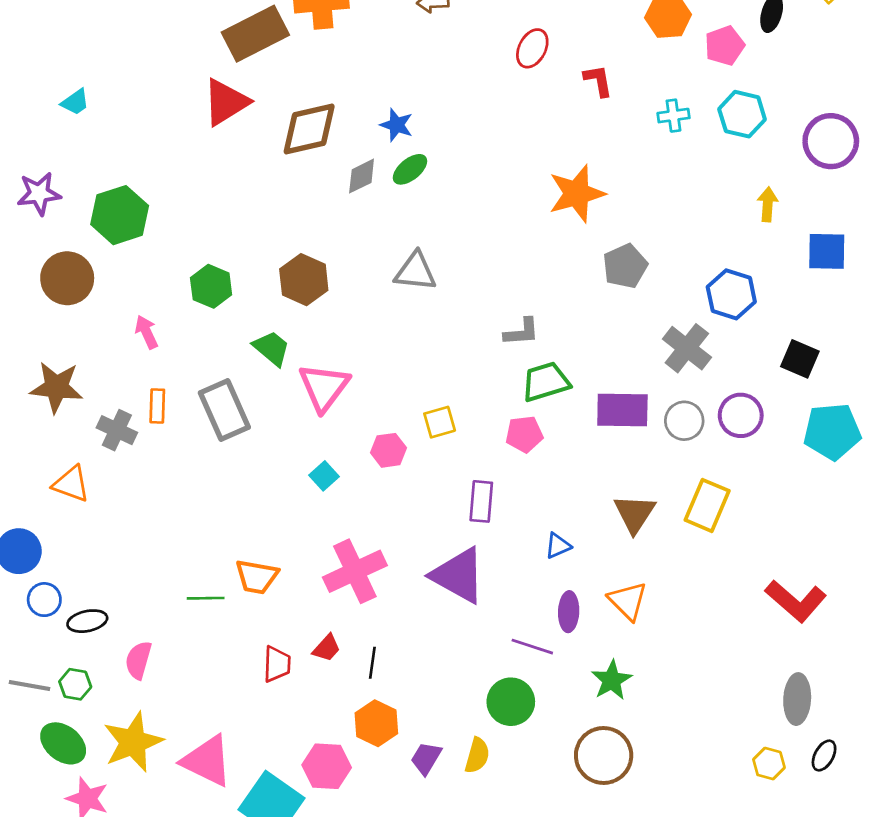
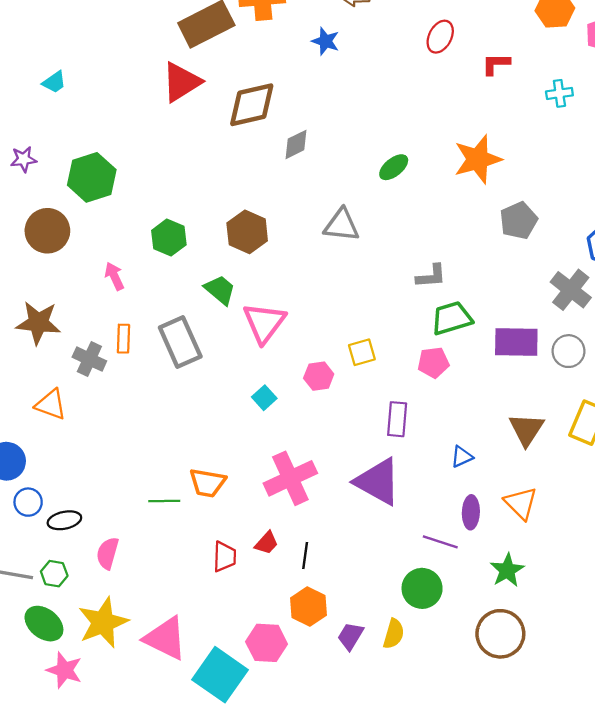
red L-shape: (598, 81) -> (496, 64), turned -80
blue star: (397, 125) -> (326, 41), moved
green ellipse: (410, 169) -> (394, 167), moved
purple star: (39, 194) -> (24, 159), size x0.7

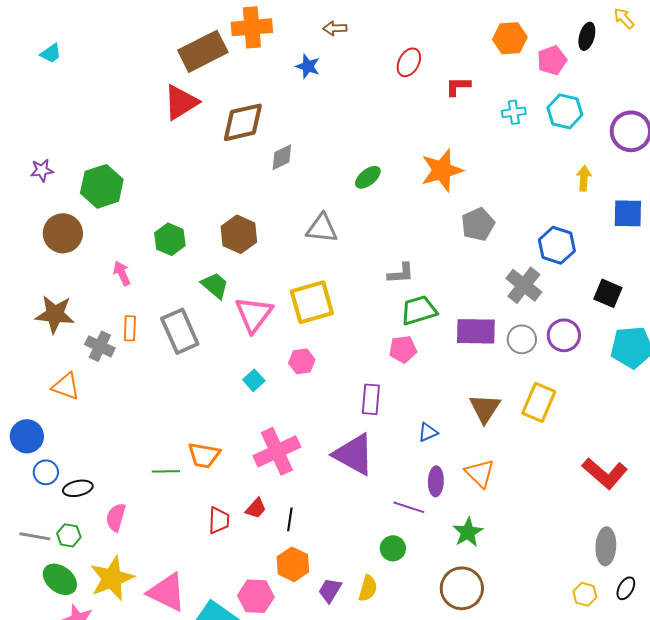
cyan trapezoid: (54, 82) -> (51, 53), moved
yellow square: (362, 352) -> (312, 302), moved, size x1.8
green circle: (422, 588) -> (393, 548), size x0.7

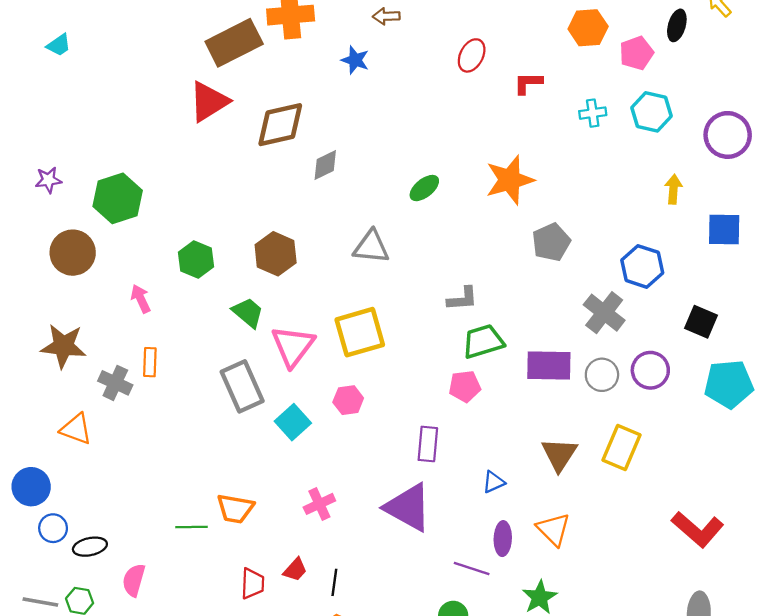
gray rectangle: (180, 331) -> (242, 386), moved
cyan square: (254, 380) -> (293, 422), size x1.4
pink cross: (277, 451) -> (319, 504), size x0.6

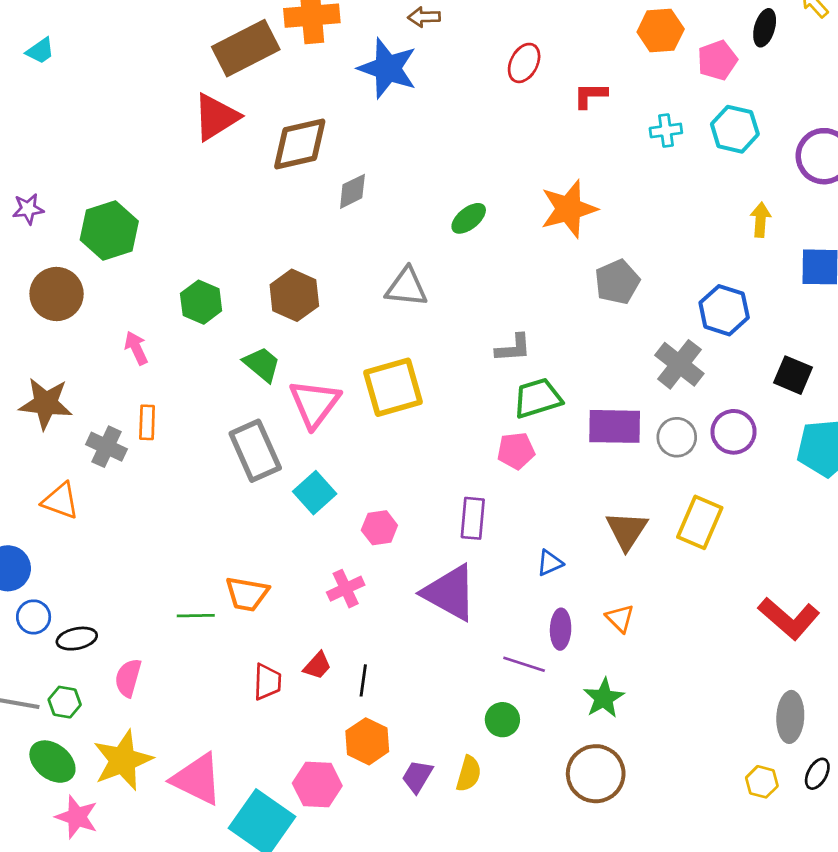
blue star: (355, 60) -> (388, 68), size x1.8
pink hexagon: (348, 400) -> (379, 528), moved
orange triangle: (553, 529) -> (620, 618), size x0.7

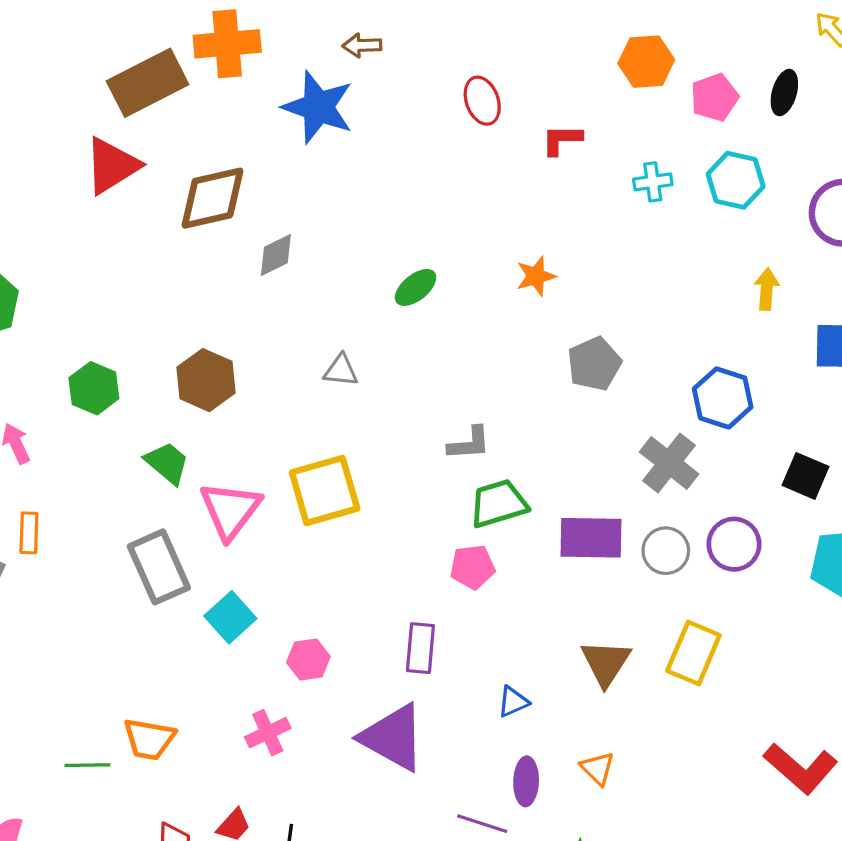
black ellipse: (765, 28) -> (784, 93), moved
red ellipse: (524, 63) -> (482, 101), turned -48
orange star: (569, 209) -> (536, 276), size x0.6
gray triangle: (407, 287) -> (341, 370), size x0.7

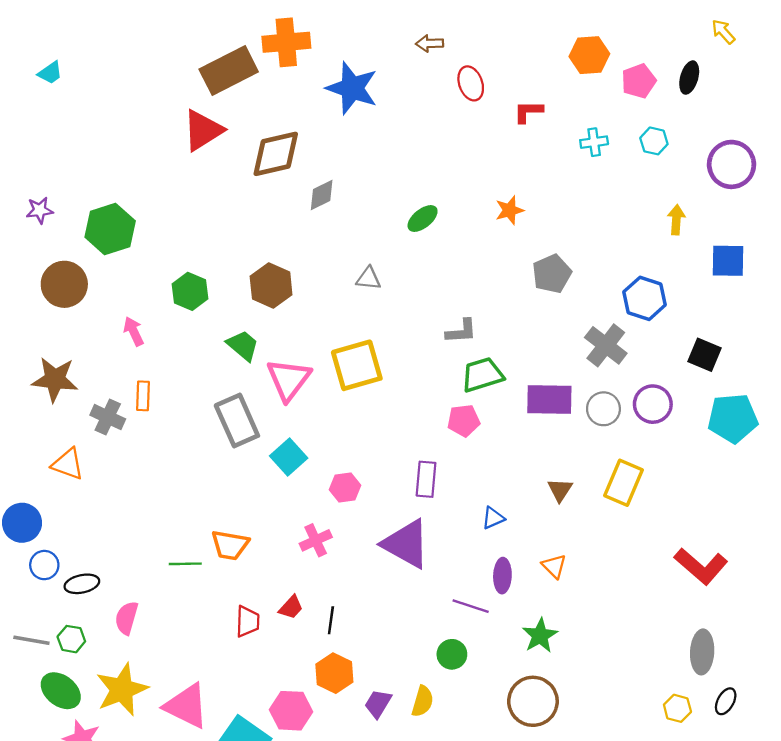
brown arrow: (362, 45) -> (430, 43), moved
cyan hexagon: (736, 180) -> (654, 141), size x0.7
brown triangle: (606, 663) -> (560, 490), size x0.7

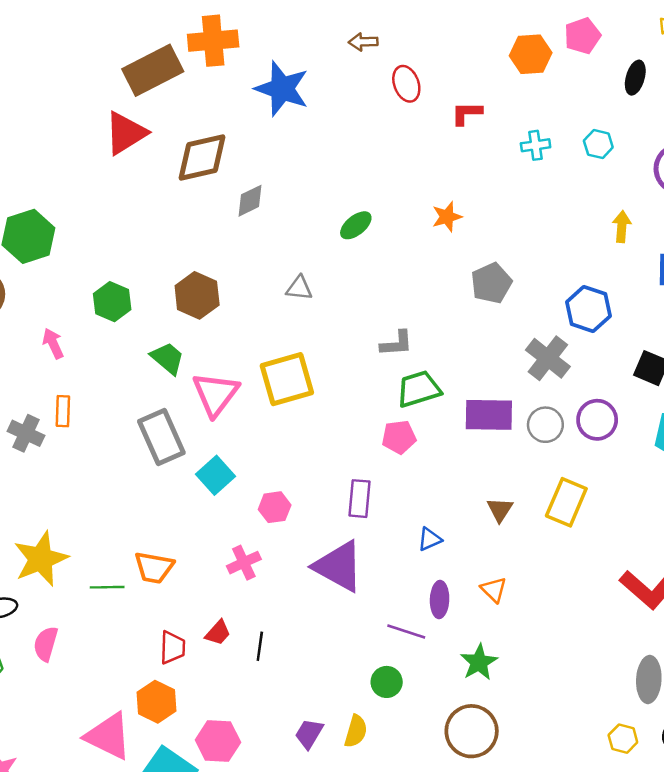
pink pentagon: (639, 81) -> (582, 36), moved
orange hexagon: (334, 673) -> (156, 702), moved
yellow star: (122, 690) -> (41, 559), moved

